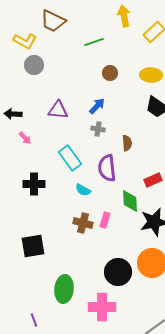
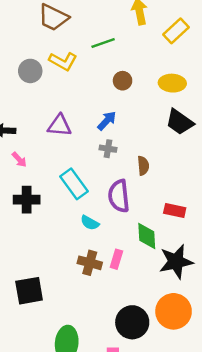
yellow L-shape: (25, 41) -> (63, 61), moved
red rectangle: (153, 180) -> (175, 211), turned 36
black cross: (34, 184) -> (27, 200), moved

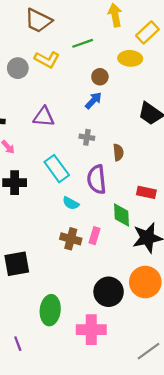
yellow ellipse: (172, 83) -> (130, 58), moved
blue arrow: (107, 121) -> (93, 101), moved

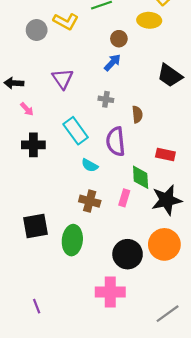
purple triangle: (44, 117) -> (63, 79), turned 50
pink rectangle: (95, 236) -> (124, 198), moved
green ellipse: (50, 310) -> (72, 240), moved

